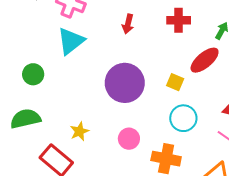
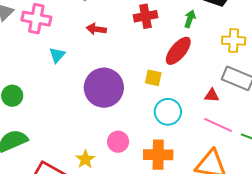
red arrow: (128, 24) -> (96, 29), turned 96
cyan triangle: (71, 41) -> (57, 55), moved, size x0.6
yellow star: (79, 131) -> (85, 159), moved

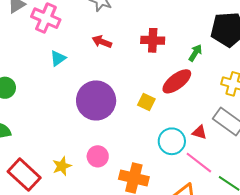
cyan circle: (168, 112) -> (172, 141), moved

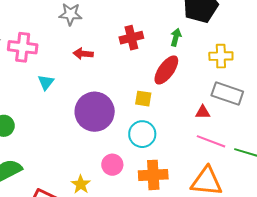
cyan circle: (172, 141) -> (142, 134), moved

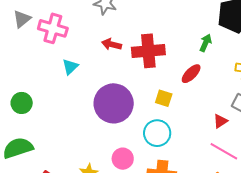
red cross: (131, 38) -> (148, 51), moved, size x1.4
red ellipse: (166, 70) -> (191, 74), size x0.7
red triangle: (203, 112) -> (220, 121), turned -42

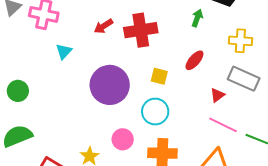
red arrow: (112, 44) -> (103, 26), turned -42
red ellipse: (191, 74) -> (194, 60), moved

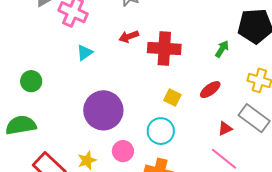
purple circle: (110, 85) -> (103, 110), moved

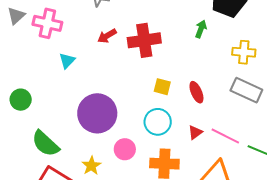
red ellipse: (210, 90) -> (196, 92), moved, turned -65
green semicircle: (21, 125) -> (45, 144), moved, turned -116
red triangle: (225, 128) -> (195, 132), moved

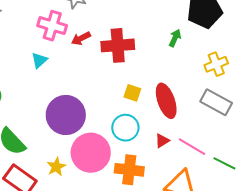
pink cross: (47, 23) -> (52, 26), moved
yellow cross: (244, 52) -> (216, 64), turned -30
red ellipse: (196, 92) -> (166, 101), size x1.6
pink circle: (125, 149) -> (91, 153), size x1.8

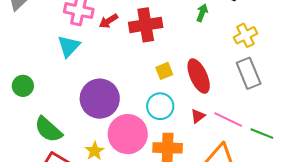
cyan triangle: (39, 60) -> (69, 46), size x1.4
yellow square: (132, 93) -> (164, 71), turned -36
gray rectangle: (216, 102) -> (249, 73), turned 44

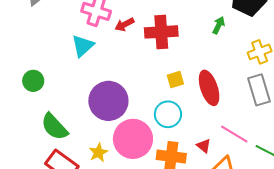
red triangle: (198, 116) -> (204, 146), moved, turned -49

